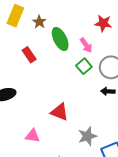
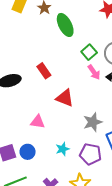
pink arrow: (86, 45) -> (94, 72), moved
red rectangle: (29, 55) -> (44, 71), moved

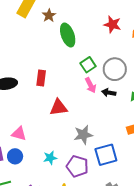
red rectangle: (44, 71) -> (41, 78), turned 35
red triangle: (65, 98) -> (59, 107), turned -36
pink triangle: (38, 122) -> (19, 134), moved

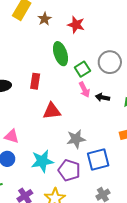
red star: (112, 25) -> (76, 25), moved
green ellipse: (68, 35) -> (61, 54), moved
gray circle: (115, 69) -> (110, 62), moved
cyan star: (50, 158) -> (42, 161), size x1.6

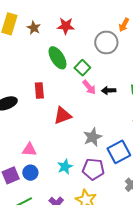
gray circle: (110, 62) -> (106, 42), moved
cyan star: (42, 161) -> (65, 167), size x0.7

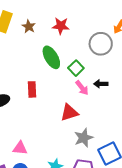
black arrow: (109, 90) -> (101, 84), moved
red triangle: (63, 116) -> (69, 112), moved

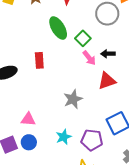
red triangle: (69, 112) -> (107, 81), moved
gray star: (84, 138) -> (73, 99), moved

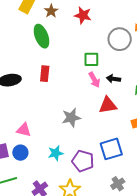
green ellipse: (58, 28) -> (42, 36), moved
green square: (83, 38) -> (91, 59), turned 35

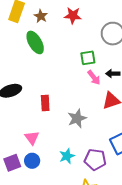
red rectangle: (45, 74) -> (45, 103), moved
pink triangle: (24, 130) -> (32, 138), turned 49

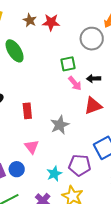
brown star: (41, 16) -> (30, 20), moved
pink triangle: (32, 138) -> (32, 147), moved
cyan star: (67, 156) -> (54, 174), moved

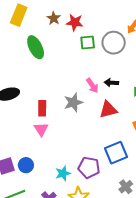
green square: (68, 64) -> (88, 42), moved
gray star: (60, 125) -> (73, 102), moved
pink triangle: (32, 147) -> (41, 129), moved

